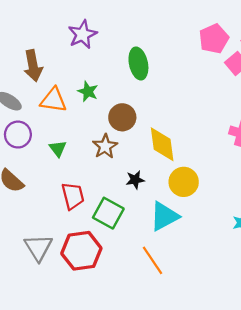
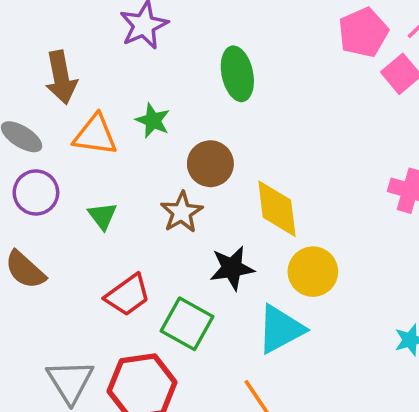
black star: (135, 180) -> (232, 268), size x1.4
red trapezoid: (73, 196) -> (128, 295), turned 68

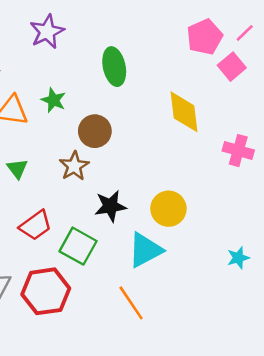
yellow diamond: (277, 209) -> (184, 112), moved

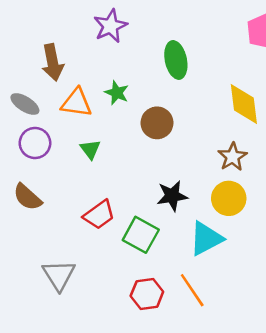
brown star: (74, 166) -> (232, 157), moved
green triangle: (17, 169) -> (90, 149), moved
red hexagon: (46, 291) -> (147, 294), moved, size x0.7

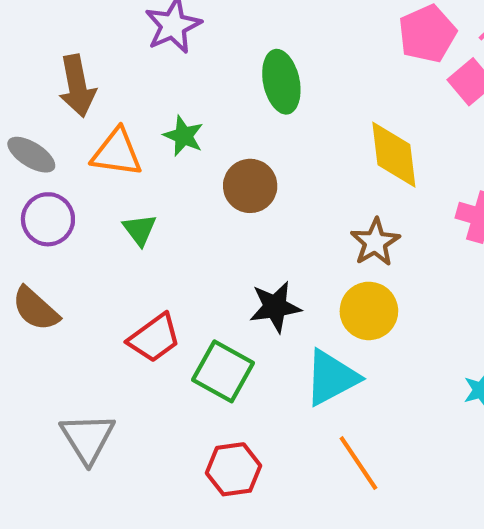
orange line: (192, 290) -> (358, 463), moved

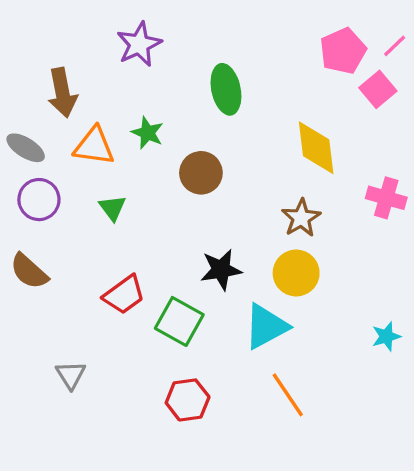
gray triangle: (88, 438) -> (71, 375), size x0.7

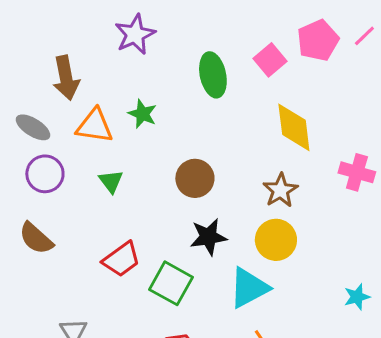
pink square: (378, 89) -> (270, 60), moved
brown circle: (201, 173) -> (195, 178), moved

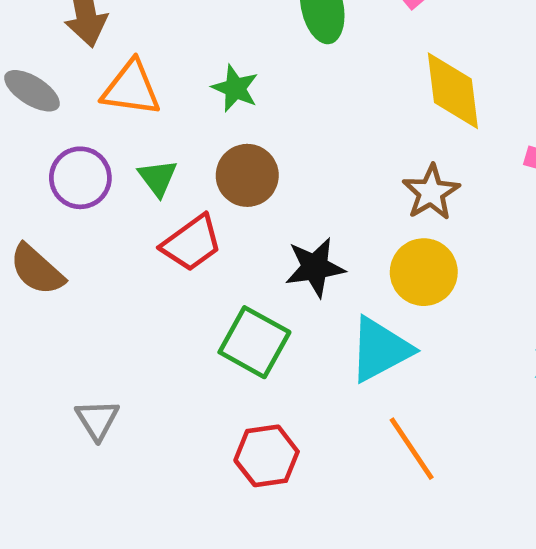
green star: (142, 114) -> (235, 88), moved
purple circle: (45, 174) -> (80, 178), moved
brown circle: (195, 178) -> (247, 175), moved
red trapezoid: (121, 259) -> (192, 243), moved

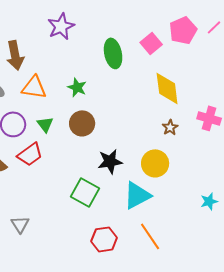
brown star: (431, 192) -> (170, 127), moved, size x0.7
red trapezoid: (192, 243) -> (30, 154), moved
red hexagon: (267, 456) -> (104, 239), moved

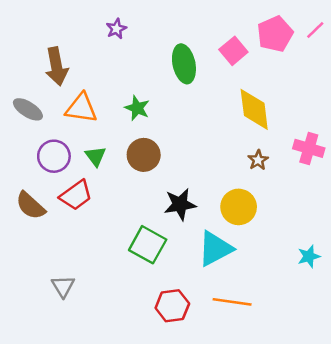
purple star: (61, 26) -> (116, 29), size x0.6
orange line: (150, 236) -> (232, 302), turned -48

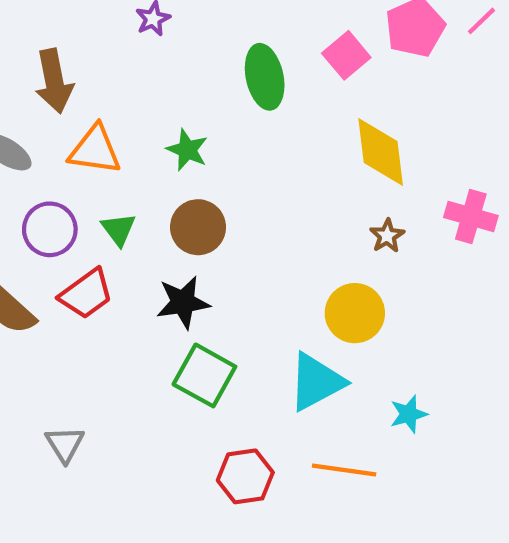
black star: (180, 204) -> (183, 302), moved
cyan star: (309, 256) -> (409, 414), moved

